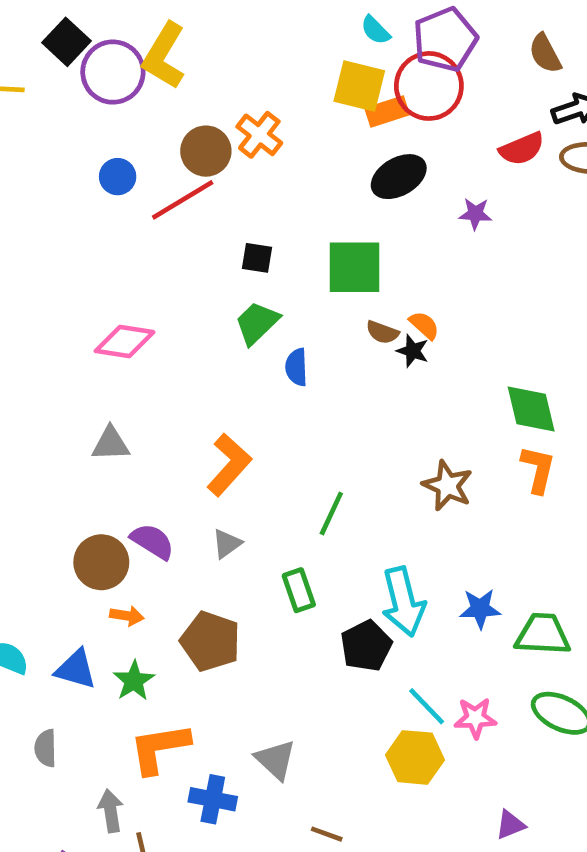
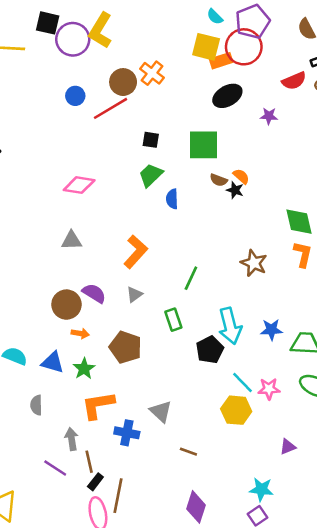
black square: (66, 42) -> (48, 23), turned -30

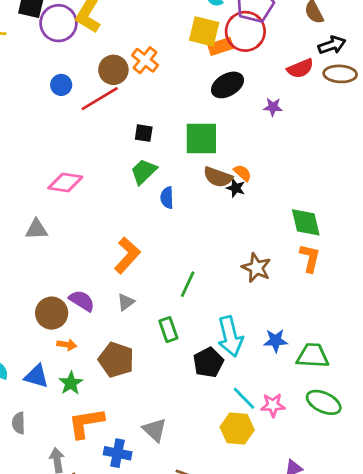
brown semicircle: (219, 180) -> (218, 177), size x1.5
gray triangle: (72, 240) -> (36, 229), moved

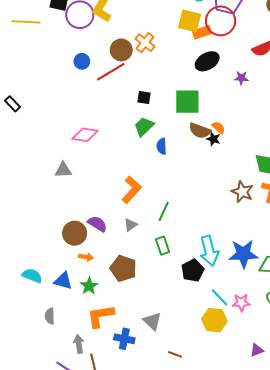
brown star: (256, 268) -> (242, 192), moved
green line: (188, 284) -> (164, 211), moved
blue star: (276, 341) -> (243, 254), size x1.6

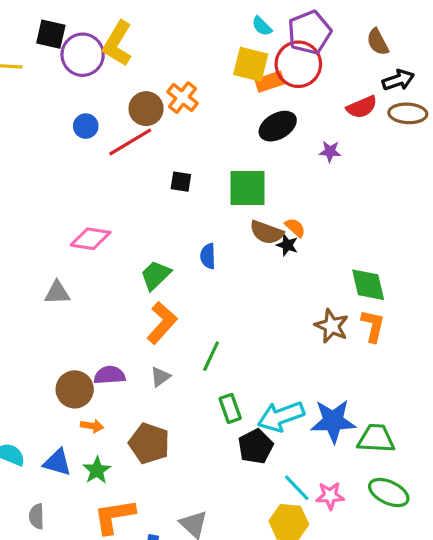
green trapezoid: (144, 127) -> (156, 275), moved
purple semicircle: (97, 224) -> (110, 375), turned -36
green rectangle: (163, 246) -> (230, 408), moved
cyan arrow: (209, 251) -> (281, 416), turned 84

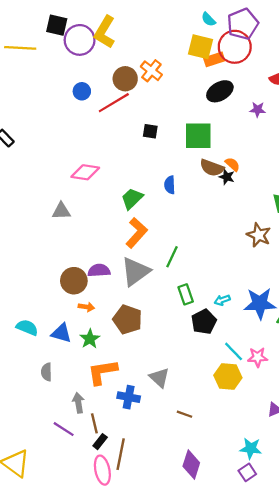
gray triangle: (160, 377) -> (135, 272), size x2.0
cyan arrow: (281, 416) -> (222, 300), size x0.5

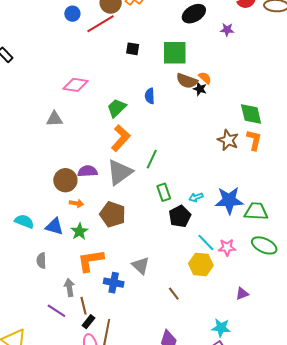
brown line: (185, 414) -> (174, 294), moved, turned 32

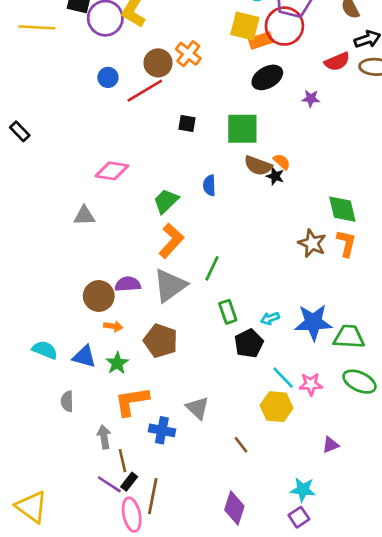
purple line: (56, 311) -> (109, 484), moved

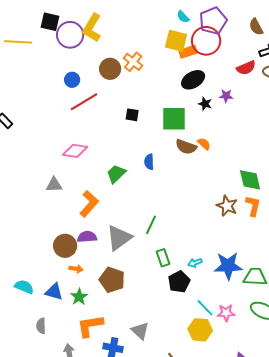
red line: (145, 91) -> (84, 102), moved
black star: (275, 176) -> (205, 104), moved
orange L-shape: (171, 241) -> (89, 204), moved

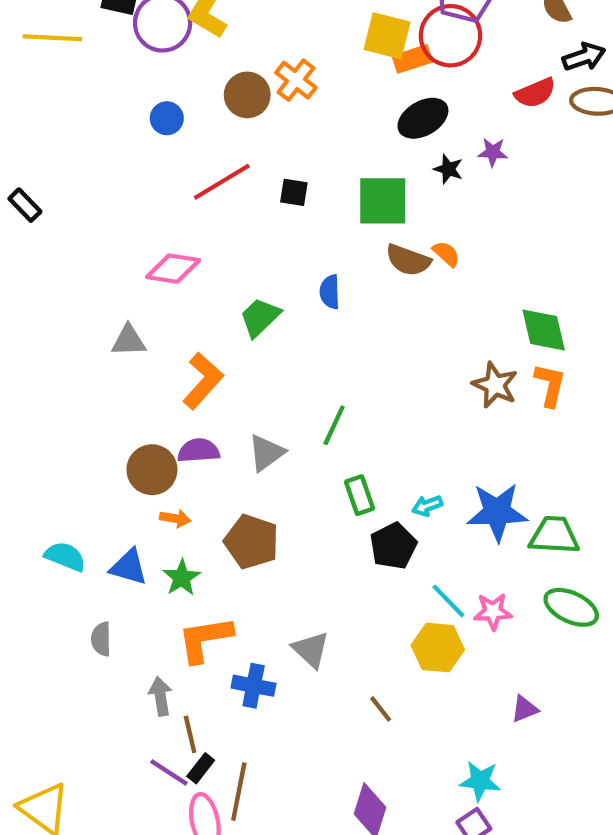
red line: (84, 102) -> (222, 182), moved
gray triangle: (119, 238) -> (266, 453), size x0.7

